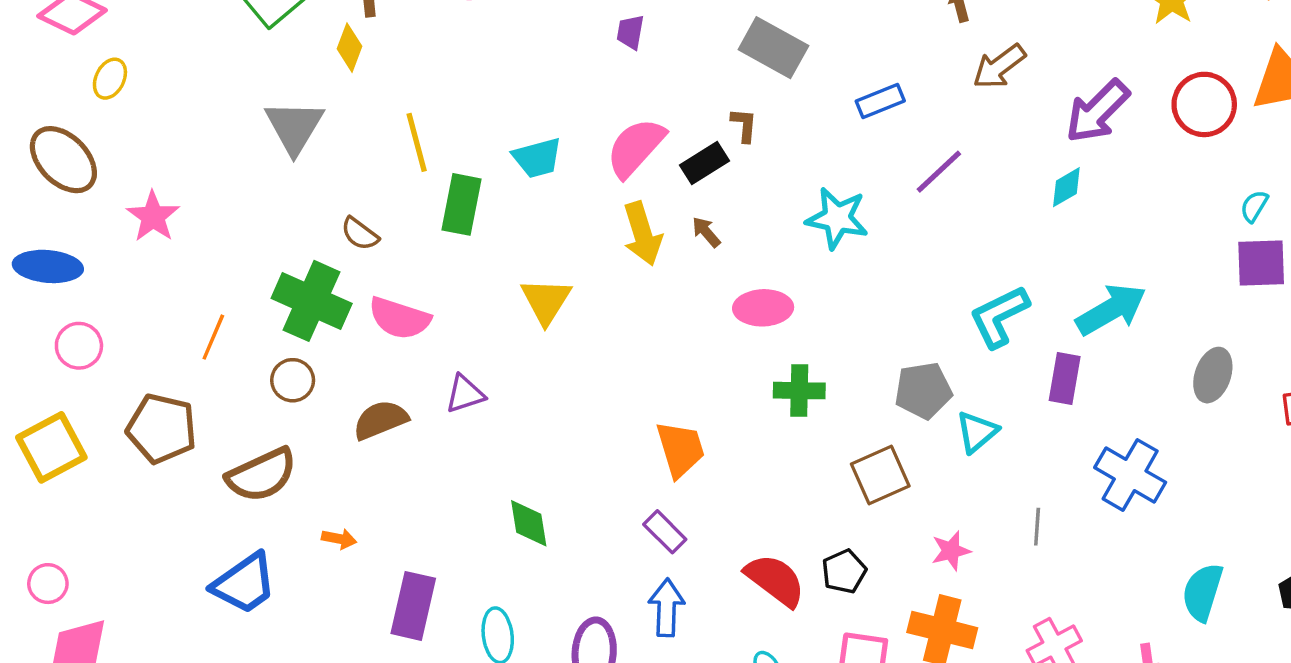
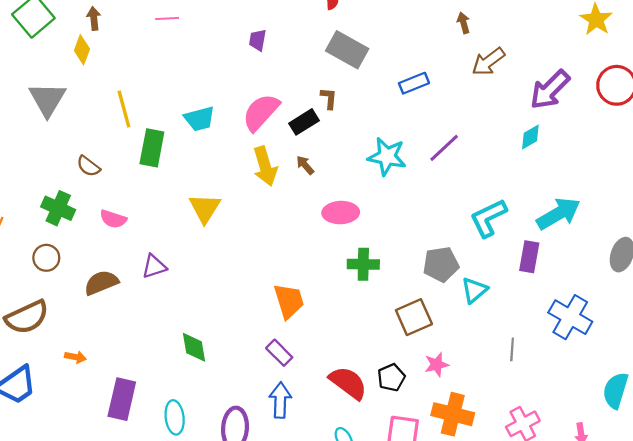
purple line: (939, 172) -> (444, 148), moved
green cross: (312, 301) -> (58, 208), size x0.7
pink semicircle: (399, 318) -> (113, 219), size x0.7
pink star: (951, 551) -> (437, 365), moved

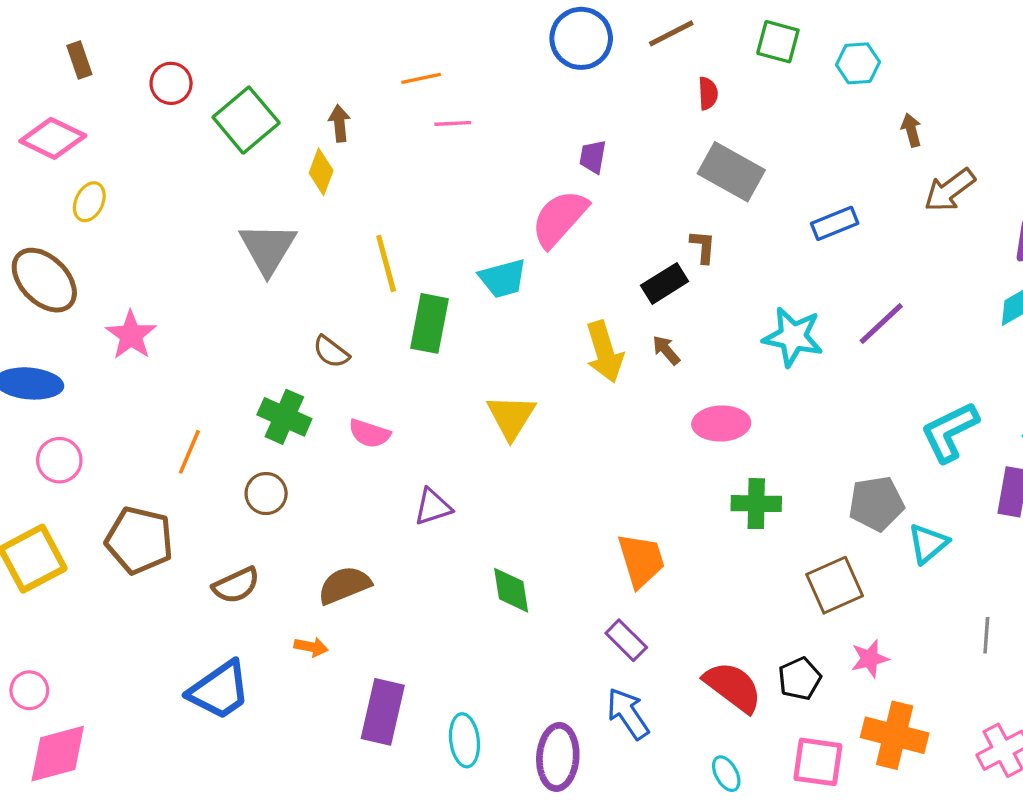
pink semicircle: (261, 112) -> (560, 218), moved
brown semicircle: (101, 283) -> (344, 585), moved
brown semicircle: (27, 317) -> (236, 585), size x0.7
green diamond: (194, 347) -> (511, 590), moved
blue arrow: (280, 400) -> (628, 714), turned -36

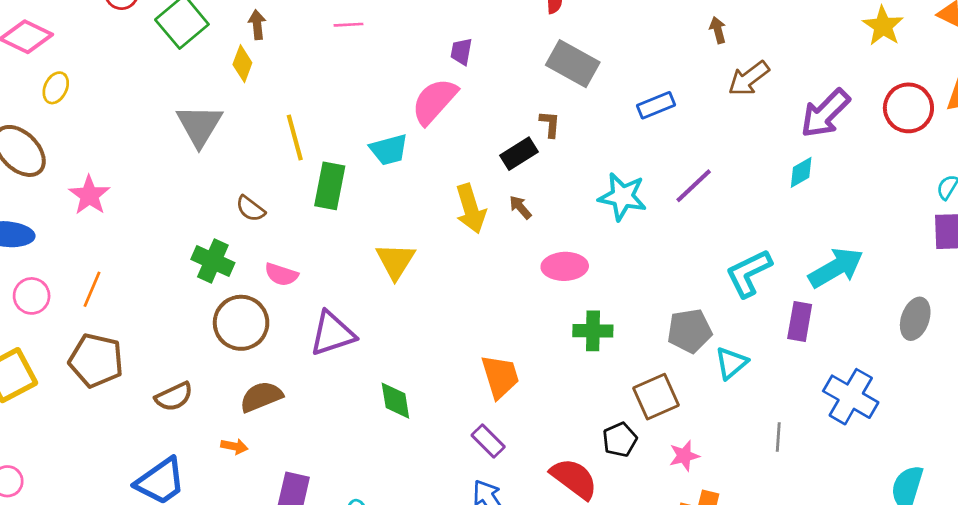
orange line: (189, 452) -> (92, 289), moved
brown circle: (266, 494) -> (241, 323), moved, size x1.6
purple triangle: (433, 507) -> (332, 334), size x1.5
black pentagon: (800, 679) -> (620, 440), moved

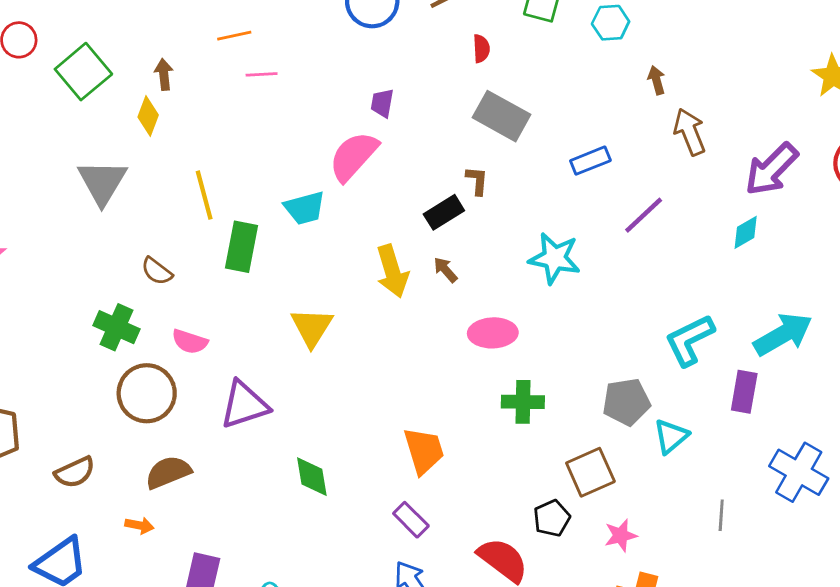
brown arrow: (749, 78) -> (690, 132), turned 105
purple line: (694, 186) -> (644, 215), moved

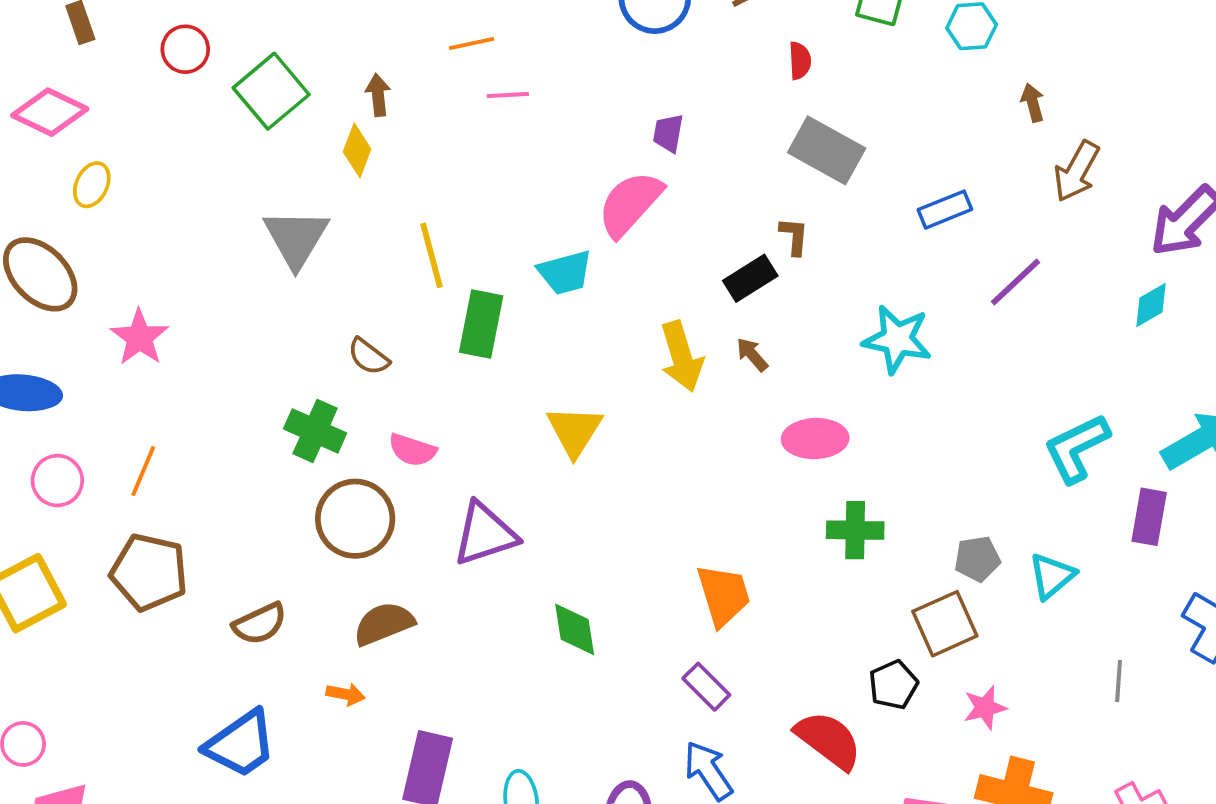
brown arrow: (690, 132) -> (1077, 171), turned -129
gray pentagon: (626, 402) -> (977, 559), moved, size x0.7

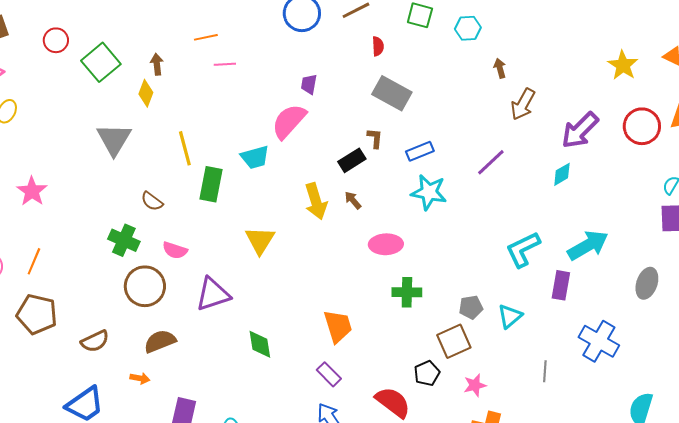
blue rectangle: (945, 210) -> (420, 151), moved

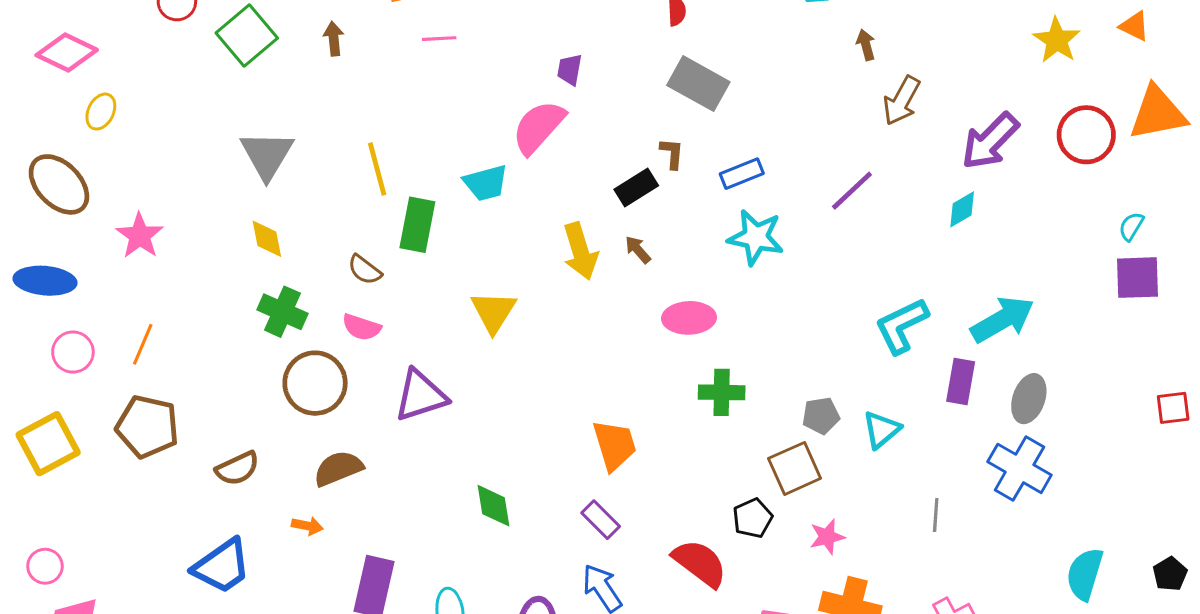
yellow diamond: (146, 93) -> (267, 239), moved, turned -32
brown semicircle: (152, 201) -> (365, 270), moved
gray ellipse: (647, 283) -> (1029, 399), moved
green diamond: (260, 344) -> (493, 506), moved

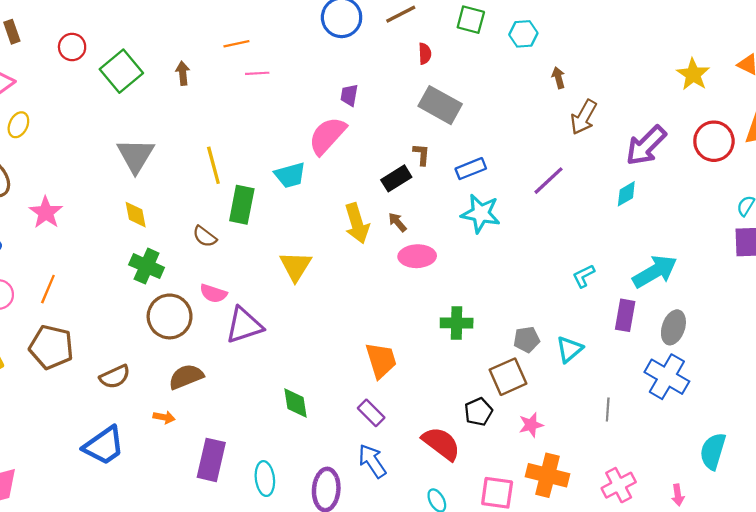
pink ellipse: (689, 318) -> (417, 256), moved
cyan L-shape: (902, 326) -> (584, 276), size x0.6
pink semicircle: (362, 327) -> (213, 293), moved

